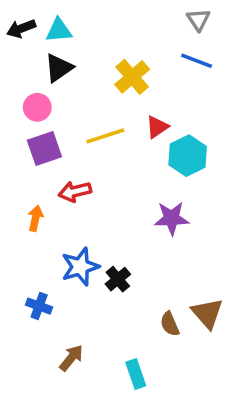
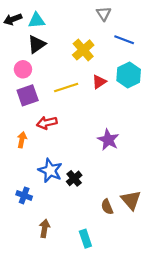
gray triangle: (198, 20) -> (104, 14), moved
cyan hexagon: (188, 156) -> (129, 75), moved
purple star: (172, 218) -> (108, 140), turned 30
blue star: (80, 267) -> (50, 170), turned -30
brown arrow: (71, 358) -> (45, 228), turned -30

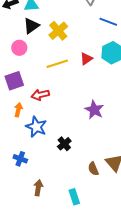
yellow cross: (83, 50) -> (58, 31), moved
purple square: (28, 95) -> (14, 81), moved
blue star: (50, 170) -> (36, 127), moved

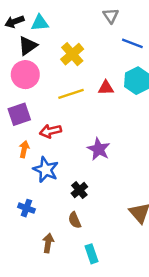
black triangle: (31, 26) -> (28, 46), moved
pink circle: (19, 48) -> (25, 75), size x1.5
red triangle: (86, 59) -> (106, 88), turned 32
purple star: (94, 110) -> (99, 149), moved
brown semicircle: (93, 169) -> (75, 220), moved

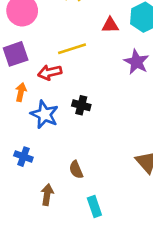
yellow line: (71, 94) -> (72, 49), moved
purple star: (99, 149) -> (136, 62), moved
black cross: (79, 190) -> (81, 105), moved, turned -35

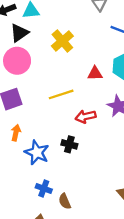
red arrow: (50, 72) -> (86, 117), moved
blue cross: (23, 157) -> (44, 189), moved

